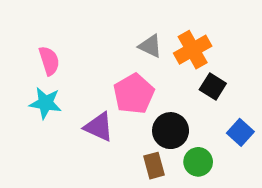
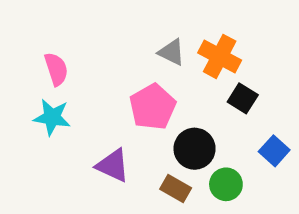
orange cross: (193, 50) -> (220, 56), turned -33
purple triangle: (99, 127) -> (113, 165), moved
brown rectangle: (154, 166) -> (176, 188), turned -45

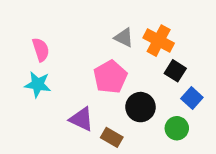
blue square: (274, 151) -> (192, 98), moved
green circle: (226, 184) -> (177, 128), moved
brown rectangle: (176, 188) -> (112, 137), moved

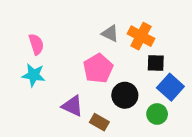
black square: (175, 71) -> (156, 63), turned -30
blue square: (192, 98) -> (170, 87), size x1.4

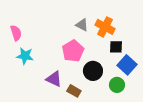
pink semicircle: (36, 44) -> (16, 33), moved

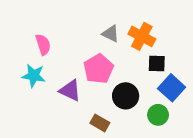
pink semicircle: (16, 33) -> (43, 45), moved
purple triangle: (54, 79) -> (70, 90), moved

